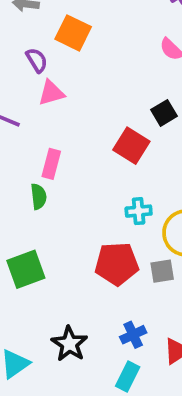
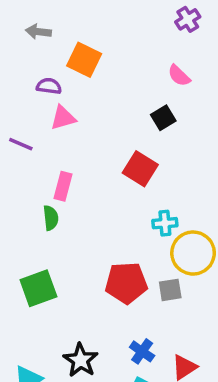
purple semicircle: (37, 60) -> (49, 86), turned -50
black square: (164, 113) -> (163, 118), moved
cyan cross: (139, 211) -> (165, 223), moved
blue cross: (133, 335) -> (142, 351), turned -30

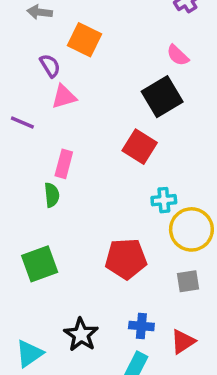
purple semicircle: (49, 86) -> (50, 66), turned 50
black square: (163, 118) -> (162, 97), size x1.6
gray square: (170, 290) -> (188, 281), moved
blue cross: (142, 351) -> (141, 326), turned -30

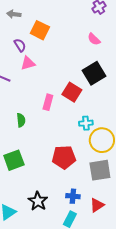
black square: (162, 97) -> (94, 73), moved
pink rectangle: (64, 164) -> (48, 102), moved
gray square: (188, 281) -> (100, 170), size x1.6

